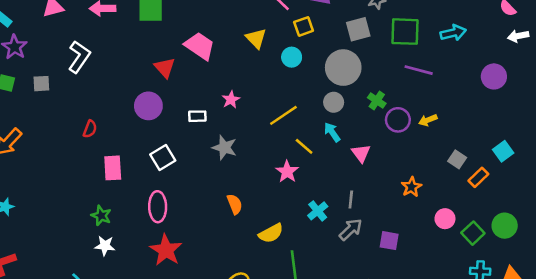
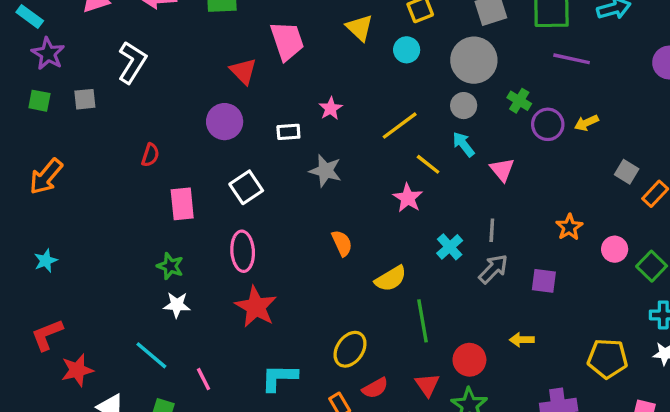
pink trapezoid: (200, 46) -> (287, 41), turned 40
orange star: (411, 187) -> (569, 227), moved

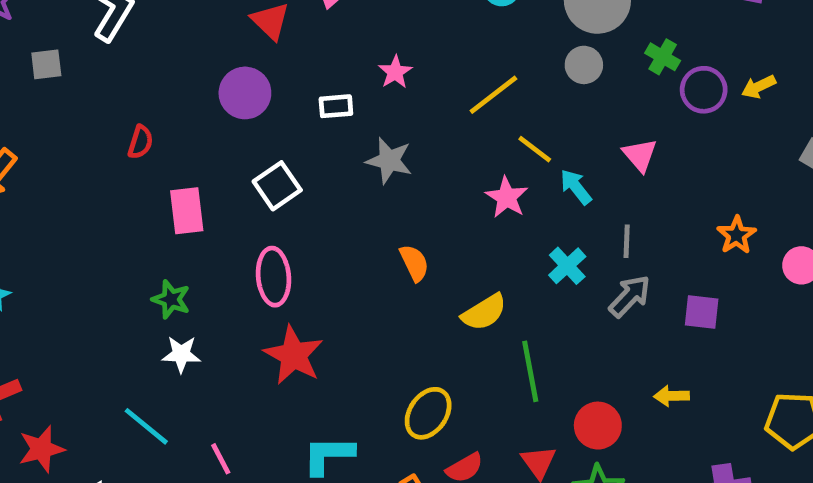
cyan arrow: (463, 144) -> (576, 187), moved

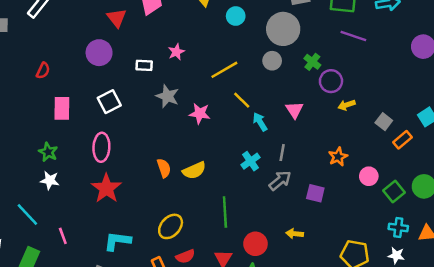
yellow arrow: (759, 87) -> (347, 105), moved
pink star: (507, 197) -> (200, 113), moved, turned -30
orange semicircle: (414, 263) -> (164, 168), moved
yellow semicircle: (484, 312) -> (194, 170), moved

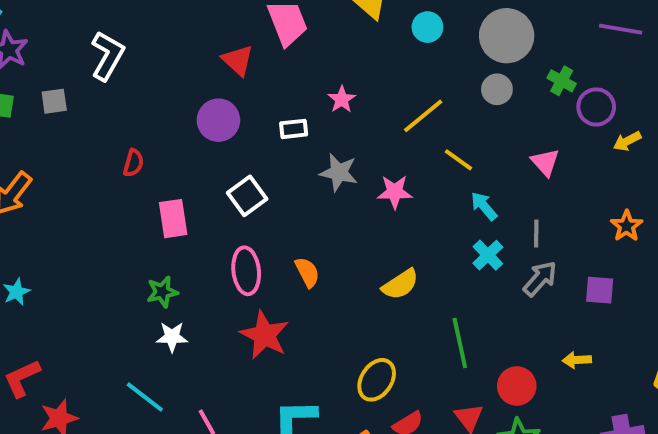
cyan arrow: (260, 122) -> (484, 206), moved
green star: (48, 152) -> (162, 292), turned -30
orange semicircle: (164, 168) -> (307, 272), moved

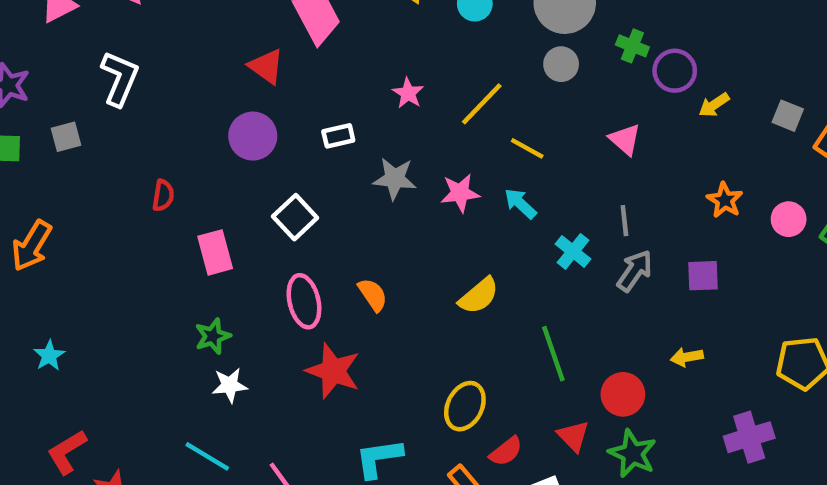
pink star: (342, 99) -> (408, 93), moved
cyan arrow: (484, 206) -> (520, 204), moved

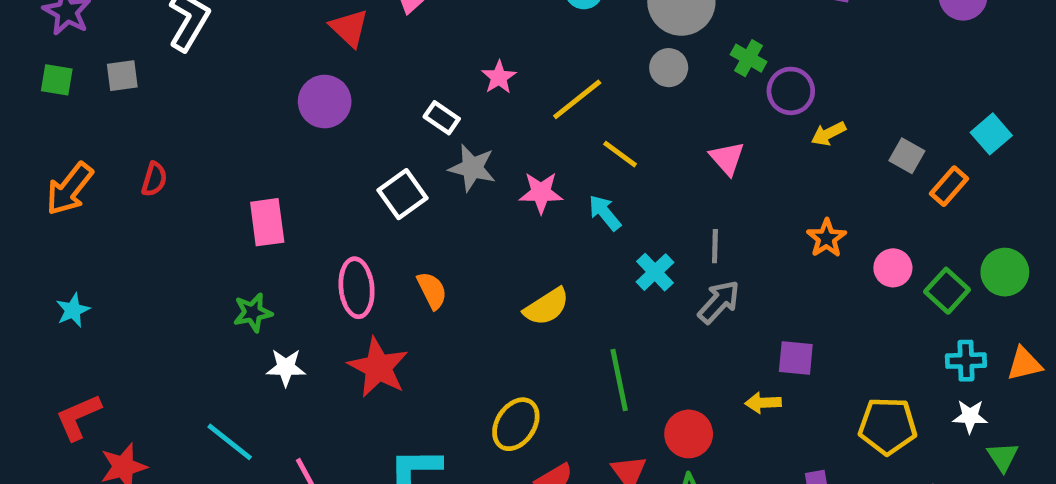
white rectangle: (338, 136) -> (442, 118), moved, turned 40
red semicircle: (163, 195) -> (154, 179), moved
white square: (295, 217) -> (403, 194), moved
purple square: (703, 276) -> (796, 358), moved
white star: (230, 385) -> (286, 367), moved

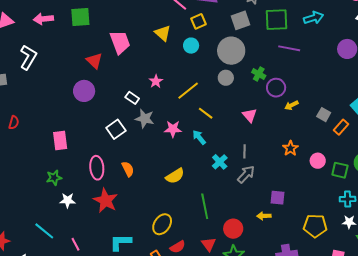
green square: (947, 291) -> (340, 170), turned -30

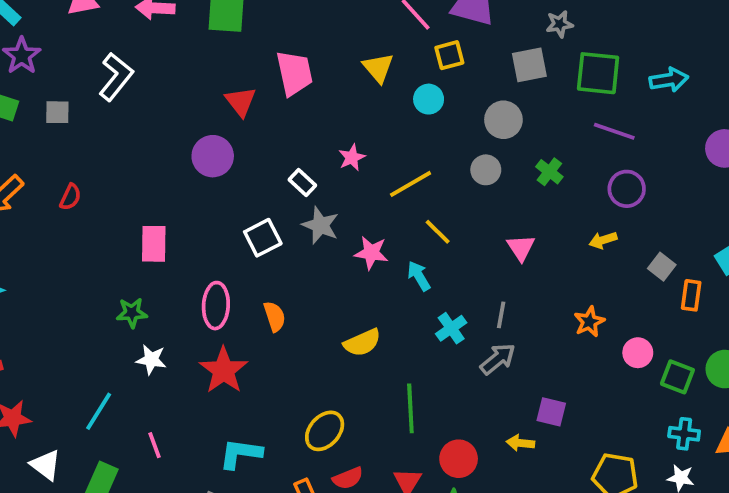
gray circle: (231, 51) -> (503, 120), size x0.7
purple circle: (276, 88) -> (627, 189), moved
orange rectangle: (341, 127) -> (691, 295), turned -42
cyan line: (44, 231) -> (99, 411), turned 75

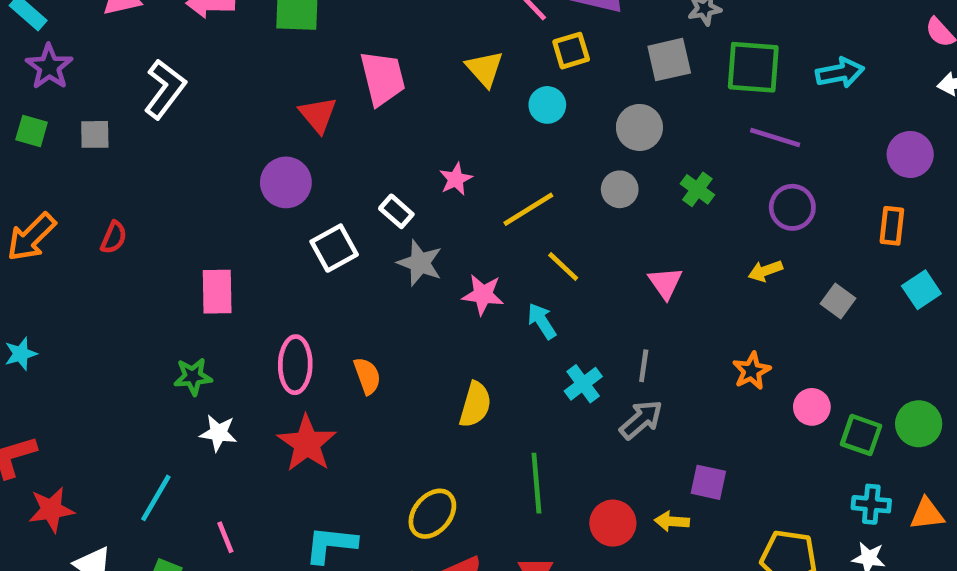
white square: (263, 238) -> (334, 248), moved
orange rectangle: (691, 295) -> (892, 226), moved
yellow semicircle: (362, 343) -> (475, 405), turned -48
red circle: (459, 459) -> (613, 523), moved

